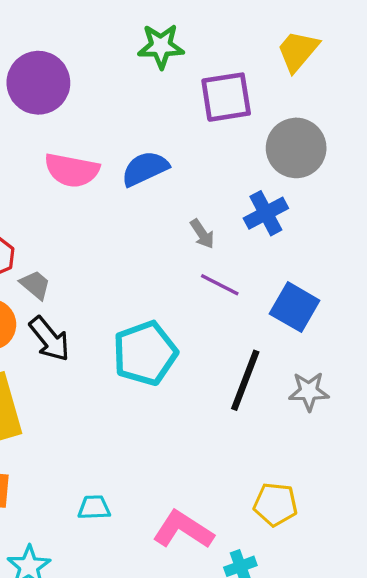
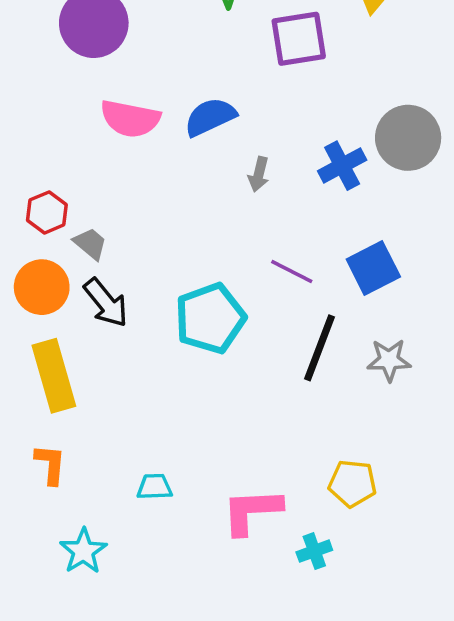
gray circle: (296, 148) -> (408, 138), moved
gray arrow: (202, 234) -> (259, 174), moved, turned 48
purple line: (220, 285) -> (292, 271), moved
blue square: (295, 307) -> (373, 268), turned 33
pink L-shape: (183, 530) -> (252, 511), turned -36

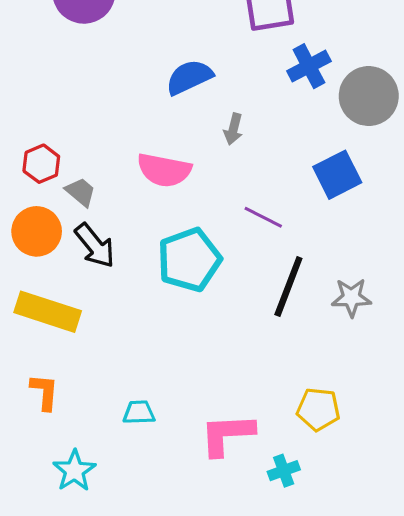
pink semicircle: (130, 119) -> (164, 170), moved
blue cross: (342, 166) -> (309, 66), moved
blue square: (373, 268) -> (337, 175), moved
yellow rectangle: (54, 376) -> (48, 312), turned -56

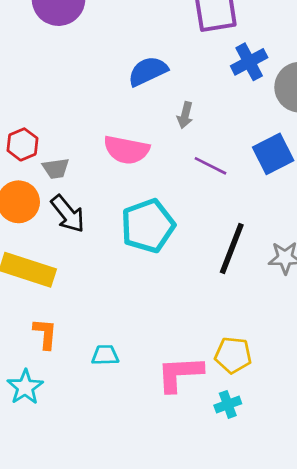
gray trapezoid: (81, 192) -> (56, 168), turned 132
purple line: (263, 217) -> (210, 166), moved
orange L-shape: (44, 392) -> (45, 334), moved
yellow pentagon: (318, 409) -> (233, 355), moved
cyan star: (74, 471) -> (25, 387), moved

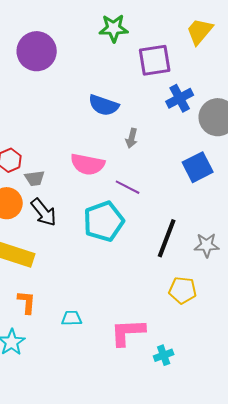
blue semicircle: (148, 71) -> (104, 105), turned -136
purple line: (210, 166) -> (128, 187), moved
yellow pentagon: (233, 355) -> (183, 290), moved

